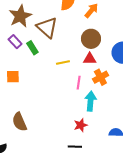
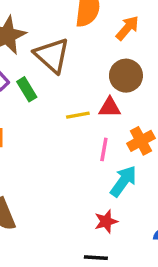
red triangle: (90, 59) -> (110, 108), moved
cyan arrow: (90, 101) -> (123, 181), turned 30

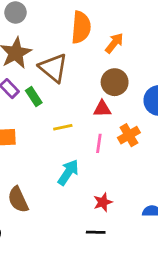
yellow line: (78, 115) -> (63, 127), moved
cyan arrow: (123, 181) -> (68, 172), moved

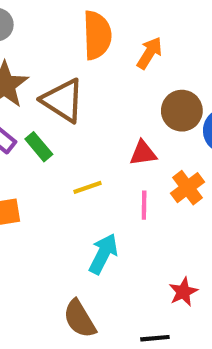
brown circle: (115, 82) -> (182, 111), moved
brown semicircle: (18, 200) -> (80, 319), moved
red star: (103, 202) -> (183, 292), moved

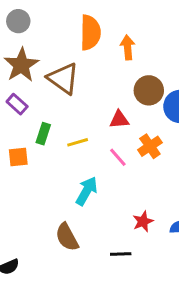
orange arrow: (149, 53) -> (128, 47), turned -40
green rectangle: (39, 147) -> (43, 134), moved, turned 55
pink line: (144, 205) -> (118, 157), turned -45

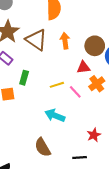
orange arrow: (128, 47) -> (65, 41), moved
red triangle: (119, 120) -> (83, 67), moved
yellow line: (78, 142) -> (57, 85), moved
cyan arrow: (87, 191) -> (55, 116), turned -96

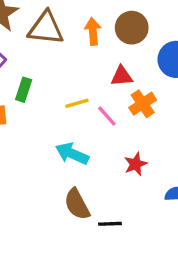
brown triangle: (36, 40) -> (46, 28), turned -30
brown circle: (95, 46) -> (132, 28), moved
red star: (94, 135) -> (136, 164), moved
brown semicircle: (43, 147) -> (77, 204), moved

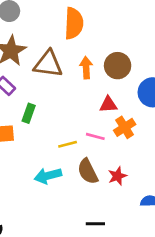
yellow line: (77, 103) -> (68, 144), moved
pink line: (107, 116) -> (95, 136), turned -36
cyan arrow: (72, 154) -> (48, 176), moved, turned -40
brown semicircle: (77, 204) -> (88, 171), moved

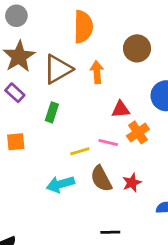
brown triangle: (48, 64) -> (58, 69), turned -36
brown circle: (118, 66) -> (137, 48), moved
green rectangle: (29, 113) -> (52, 112), moved

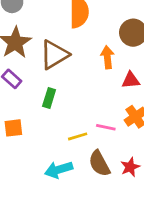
orange arrow: (97, 72) -> (107, 57), moved
red triangle: (121, 109) -> (131, 80), moved

